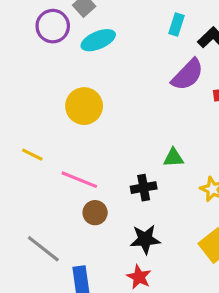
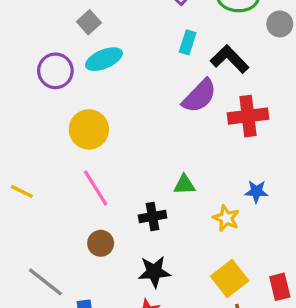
purple circle: (53, 26) -> (55, 71), moved
yellow line: (32, 155) -> (22, 191), moved
pink line: (79, 180) -> (96, 188), moved, turned 36

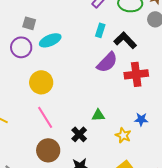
gray square: (89, 22) -> (29, 23), moved, turned -32
black cross: (153, 217) -> (79, 134), turned -35
brown circle: (101, 243) -> (48, 150), size x1.5

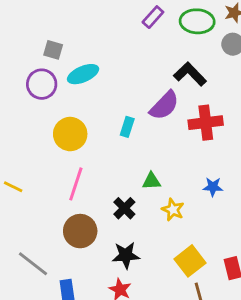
cyan rectangle: (100, 30) -> (127, 127), moved
pink line: (45, 117) -> (76, 184), turned 50
yellow star: (123, 135) -> (173, 210), moved

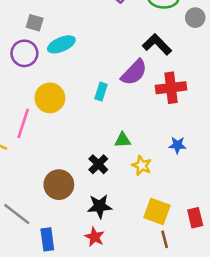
pink line: (76, 184) -> (23, 123), moved
yellow square: (190, 261) -> (157, 211), turned -32

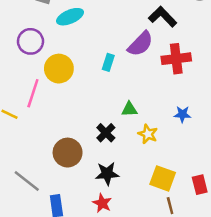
purple circle: (24, 53) -> (30, 41), moved

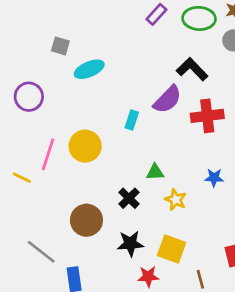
purple circle: (30, 41) -> (29, 97), moved
yellow circle: (59, 69) -> (85, 146), moved
yellow square: (163, 178) -> (172, 249), moved
red star: (102, 203) -> (148, 276), moved, turned -30

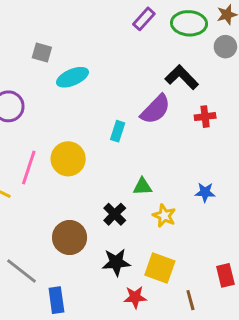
red cross: (207, 116) -> (205, 117), moved, size x0.6

